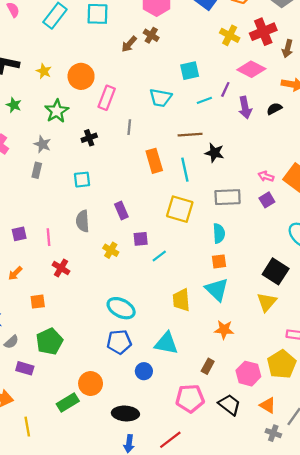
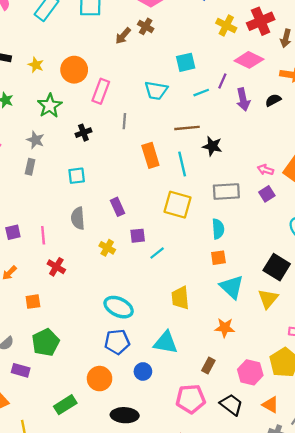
cyan triangle: (217, 290) -> (232, 287), moved
orange circle: (91, 384) -> (100, 379), moved

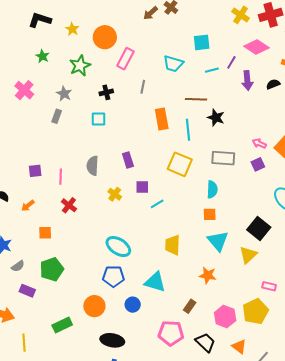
cyan square: (77, 176) -> (99, 119), moved

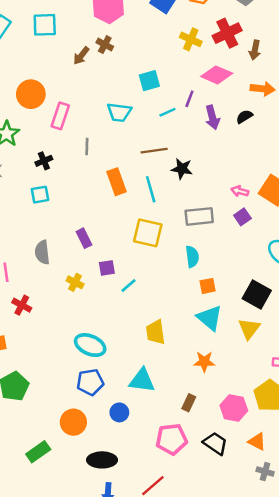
orange square: (210, 214) -> (208, 286), moved

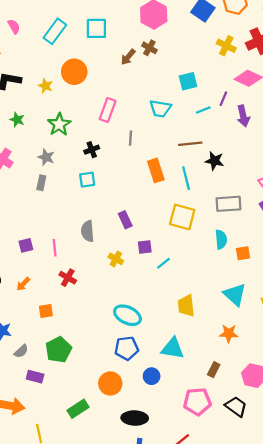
orange circle: (31, 94) -> (74, 72), moved
orange square: (208, 286) -> (243, 253), moved

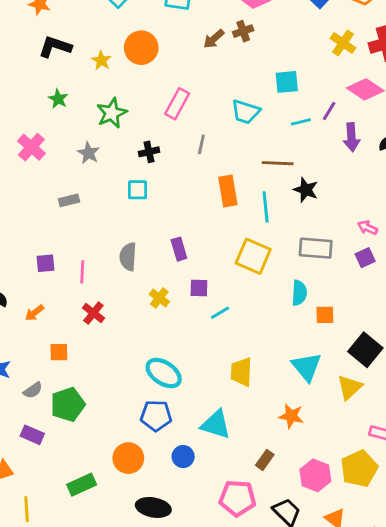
brown cross: (149, 48) -> (243, 31), turned 32
gray rectangle: (41, 183) -> (69, 200), moved, turned 56
gray semicircle: (21, 351) -> (33, 390), moved

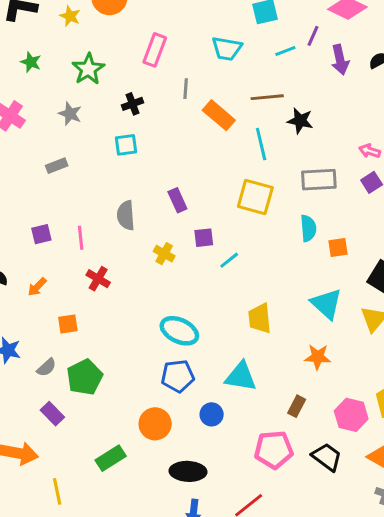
orange rectangle: (228, 191) -> (219, 115), moved, turned -32
purple rectangle: (32, 435) -> (52, 414), turned 30

